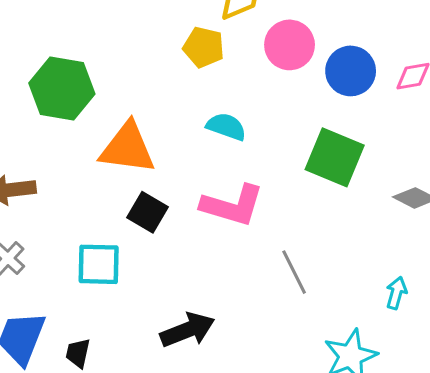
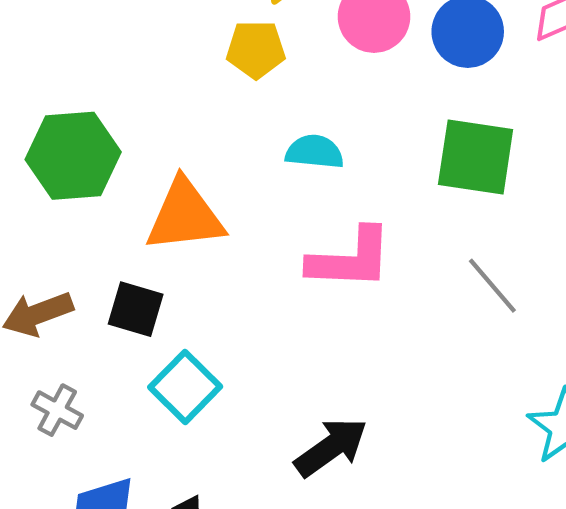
black square: (147, 212) -> (136, 309), moved
cyan square: (99, 264) -> (185, 387), turned -33
gray line: (294, 272) -> (492, 286), moved

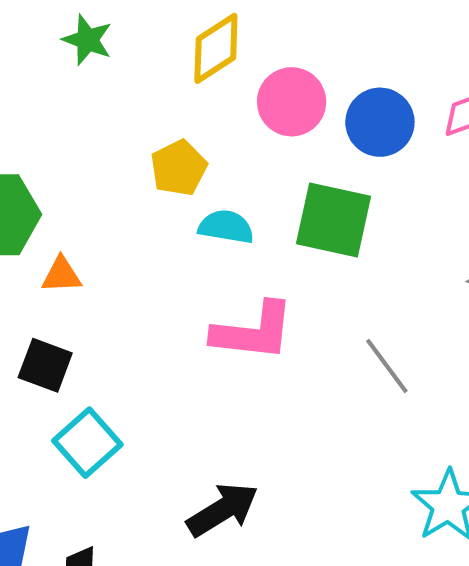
yellow pentagon: (256, 49) -> (179, 168), moved, turned -30
green square: (476, 157) -> (334, 220), moved
orange triangle: (185, 216) -> (61, 275), moved, size x0.5

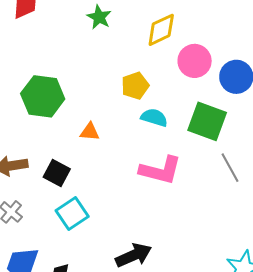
orange triangle: (61, 275) -> (90, 132), moved
gray line: (387, 366) -> (230, 168), moved

